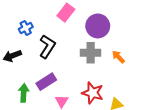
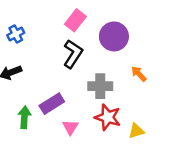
blue cross: (26, 28) -> (16, 34), moved
black L-shape: (47, 47) -> (73, 54), moved
gray cross: (91, 53) -> (100, 86), moved

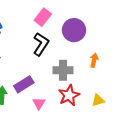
orange arrow: (139, 74) -> (94, 60), turned 56
red star: (108, 117) -> (69, 95), turned 30
yellow triangle: (136, 131) -> (98, 100), moved

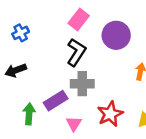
gray cross: (63, 70) -> (82, 84), moved

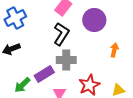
blue cross: (21, 33) -> (15, 18), size x1.5
green arrow: (29, 114) -> (22, 85), turned -138

